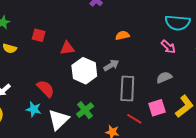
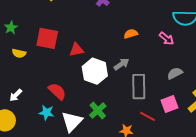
red square: (39, 35) -> (47, 38), size x1.6
pink arrow: (168, 47) -> (167, 39), moved

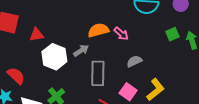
orange semicircle: (131, 34) -> (98, 30), moved, size x1.5
pink arrow: (167, 39) -> (121, 34), moved
pink square: (170, 104) -> (128, 92), turned -36

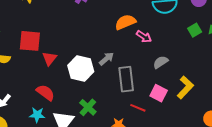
orange semicircle: (98, 30) -> (125, 22), moved
red triangle: (37, 35) -> (49, 58), moved, turned -35

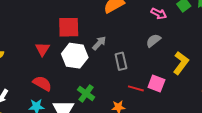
pink arrow: (144, 37) -> (159, 14), moved
red square: (30, 41) -> (69, 27), moved
gray rectangle: (126, 79) -> (121, 61), size x0.7
pink square: (159, 93) -> (156, 84), moved

